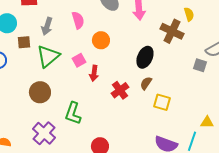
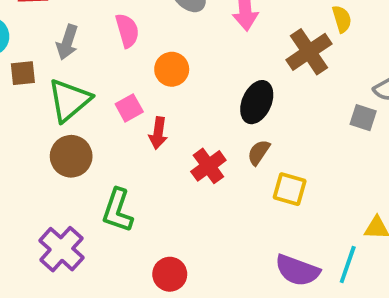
brown cross: (172, 31) -> (309, 52), turned 30
brown circle: (40, 92) -> (71, 156), moved

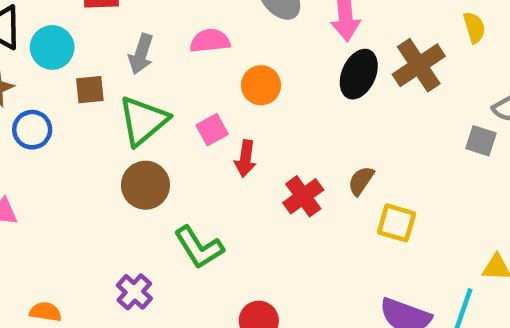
yellow semicircle: (342, 19) -> (474, 27), moved
pink semicircle: (127, 31) -> (210, 41), turned -80
black ellipse: (257, 102) -> (359, 74), moved
green L-shape: (118, 210) -> (199, 247), turned -51
purple cross: (61, 249) -> (134, 292), size x0.7

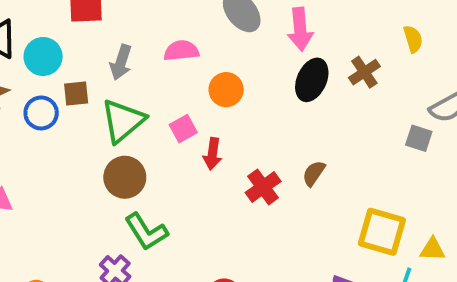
brown cross: (419, 65) -> (364, 72), size x0.7
blue circle: (32, 130) -> (41, 113), moved
yellow square: (397, 223) -> (382, 232), moved, size x1.4
green L-shape: (199, 247) -> (146, 232), moved

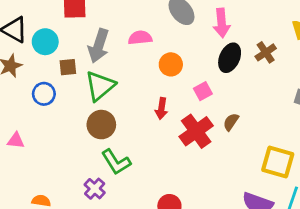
gray arrow: (121, 62) -> (99, 46), size x1.4
blue circle: (41, 113) -> (44, 94), moved
pink square: (183, 129) -> (203, 91), moved
red cross: (263, 187) -> (196, 131), size x1.4

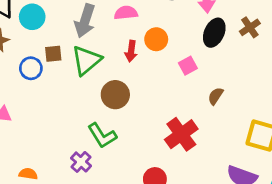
brown square: (68, 67) -> (53, 54), moved
red arrow: (161, 109) -> (131, 51), moved
brown circle: (101, 125) -> (115, 95), moved
red cross: (196, 131) -> (181, 134), moved

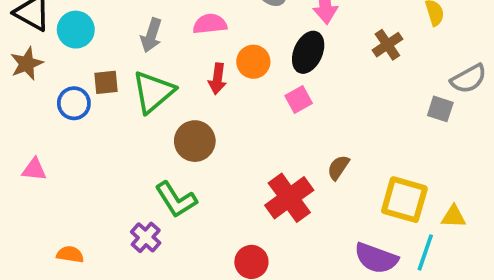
gray arrow: (85, 21) -> (151, 35), size x0.7
black ellipse: (214, 33) -> (308, 52), moved
brown semicircle: (216, 96) -> (338, 167), moved

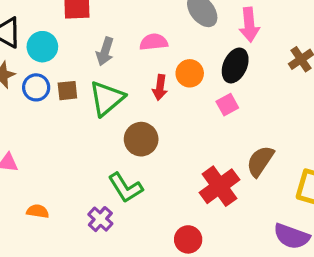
blue circle: (74, 103) -> (36, 87), moved
brown semicircle: (338, 167) -> (260, 161), size x1.5
orange semicircle: (70, 254) -> (38, 211), moved

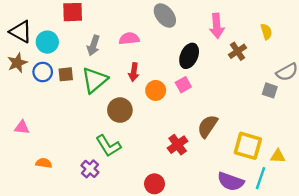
pink arrow: (249, 25) -> (217, 26), moved
orange circle: (190, 73) -> (156, 90), moved
red cross: (219, 186) -> (178, 145), size x0.7

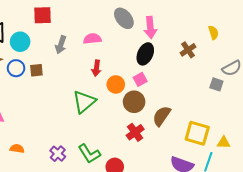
pink arrow: (217, 26) -> (150, 27), moved
green triangle: (95, 80) -> (84, 102), moved
brown circle: (120, 110) -> (134, 102), moved
green L-shape: (108, 146) -> (89, 154), moved

